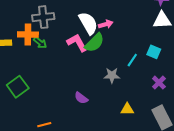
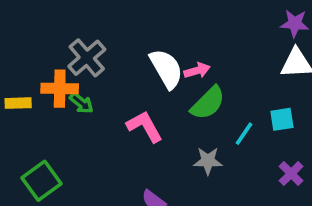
gray cross: (43, 17) -> (87, 58), turned -35
pink L-shape: (77, 43) -> (145, 127), moved
green semicircle: (94, 43) -> (208, 103), moved
cyan square: (154, 52) -> (282, 119), turned -32

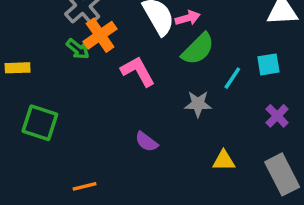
orange cross: (60, 89) -> (100, 35), moved, turned -36
yellow rectangle: (18, 103) -> (18, 68), moved
green square: (42, 181) -> (40, 123), turned -36

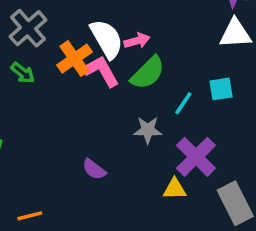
orange cross: (100, 35) -> (74, 59), moved
pink L-shape: (138, 71) -> (101, 71), moved
purple cross: (277, 116) -> (196, 157), moved, size x1.6

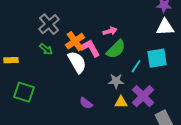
white semicircle: (107, 39) -> (77, 62), moved
cyan square: (221, 89) -> (157, 58), size x1.5
yellow triangle: (175, 189) -> (121, 102), moved

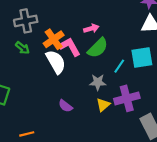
gray cross: (49, 24) -> (26, 21), turned 30
purple cross: (143, 96) -> (127, 98), turned 30
yellow triangle: (121, 102) -> (103, 105), turned -40

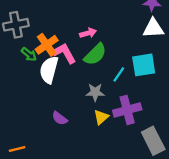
green arrow: (22, 48) -> (29, 54), moved
white semicircle: (56, 62) -> (49, 70), turned -135

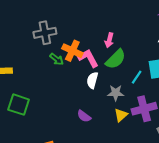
pink arrow: (88, 33) -> (109, 40), turned 120
orange cross: (47, 45) -> (72, 51), turned -30
white semicircle: (49, 70) -> (92, 80), moved, size x0.7

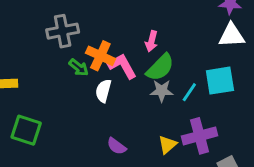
white semicircle: (92, 80) -> (103, 91), moved
gray star: (116, 93) -> (162, 91), moved

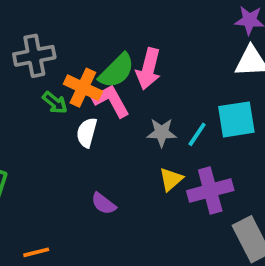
pink arrow: (151, 41) -> (148, 69), size x1.5
green semicircle: (160, 67) -> (117, 71), moved
yellow triangle: (167, 145) -> (171, 179), moved

